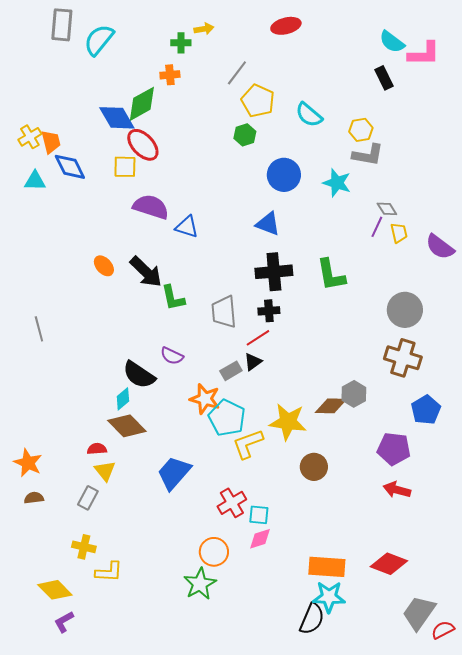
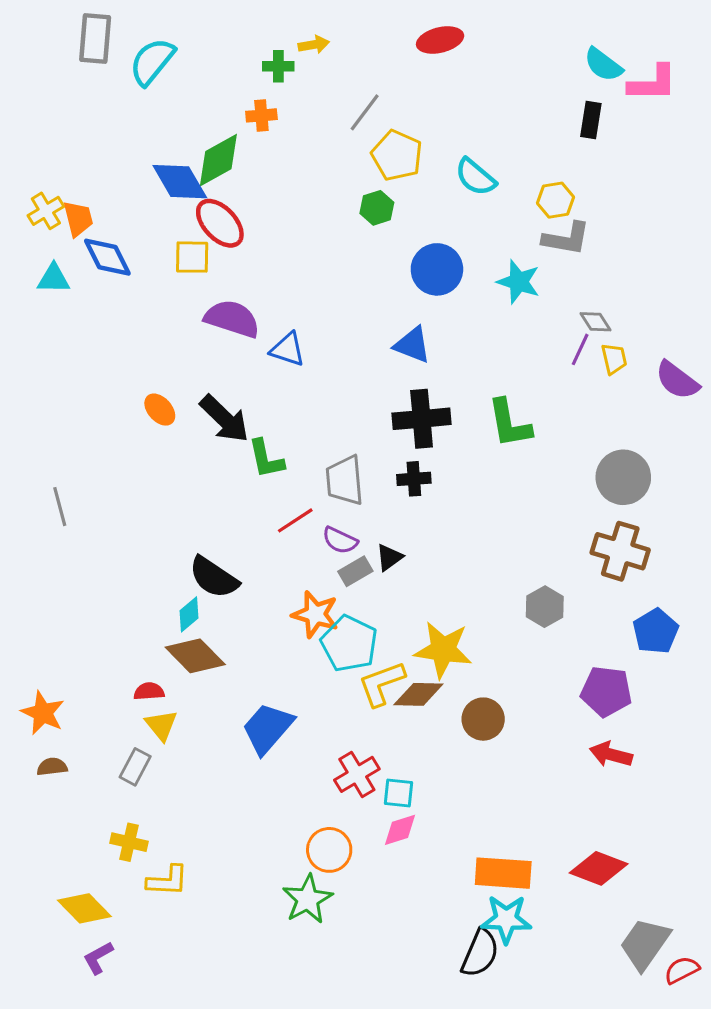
black rectangle: (384, 78) -> (591, 120), turned 35
red line: (258, 338) -> (295, 520), moved
purple semicircle: (172, 356) -> (340, 540), moved
brown diamond: (331, 406) -> (418, 694), moved

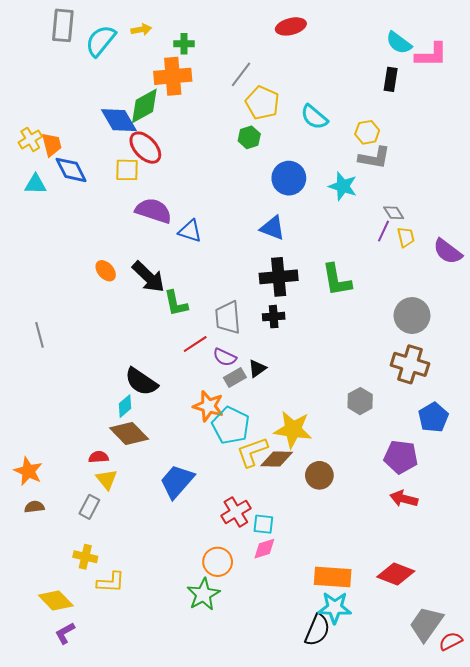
yellow arrow: (314, 45) -> (141, 30), moved
orange cross: (261, 115) -> (173, 76), size x1.8

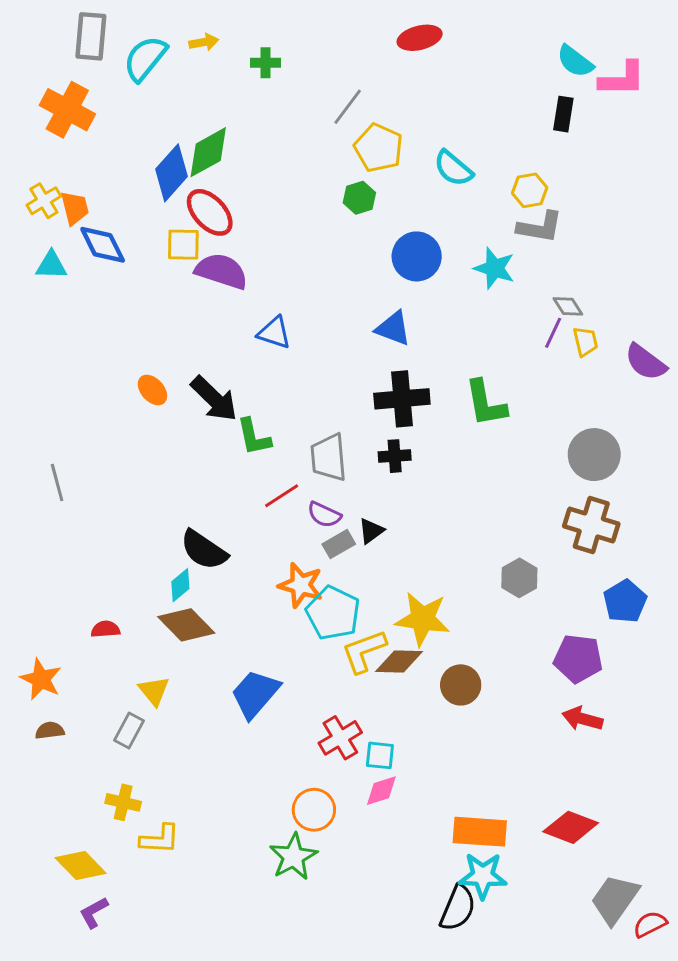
orange cross: (173, 76) -> (67, 110), moved, turned 33
blue diamond: (119, 120) -> (172, 173), turned 72
purple semicircle: (153, 211) -> (221, 271), moved
red semicircle: (99, 457) -> (106, 629), moved

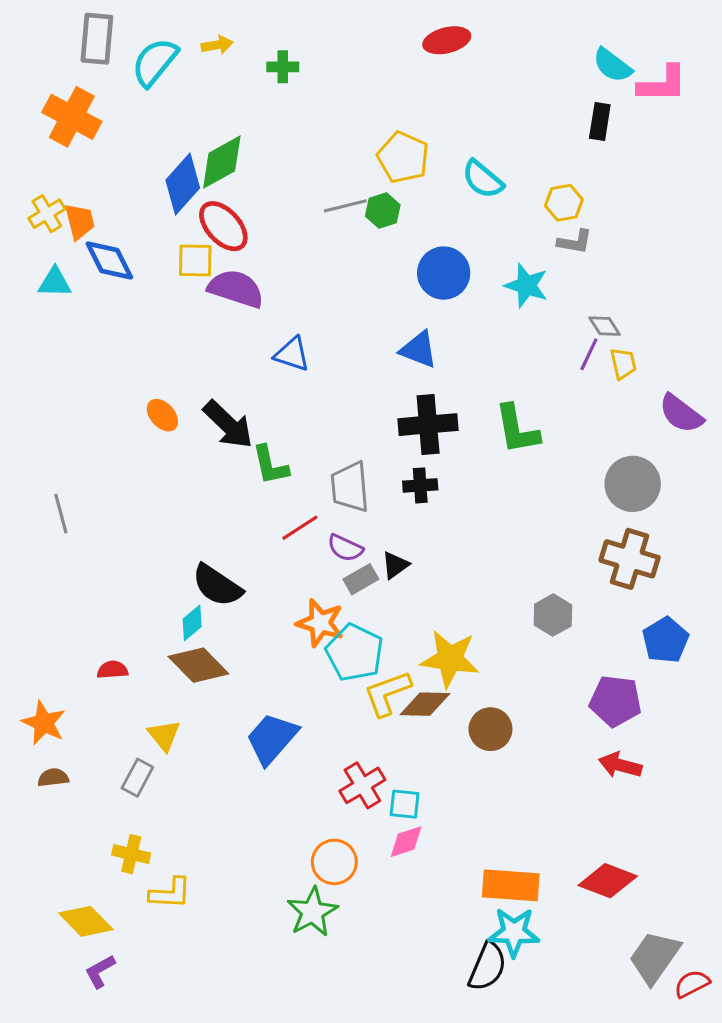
gray line: (348, 107) -> (345, 206), moved, turned 39
gray L-shape: (540, 227) -> (575, 242), size x0.7
purple semicircle: (646, 362) -> (681, 414), moved

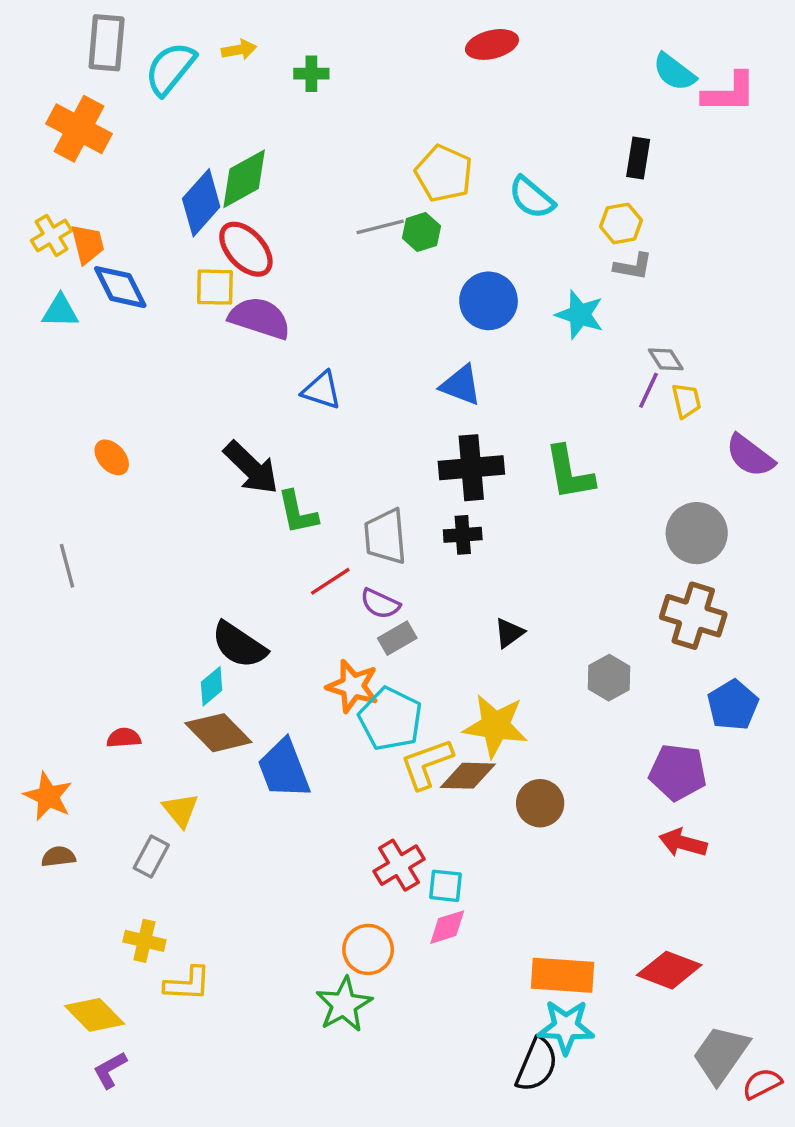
black rectangle: (600, 121) -> (638, 158), moved
orange ellipse: (162, 415) -> (112, 457), moved
black triangle: (395, 565) -> (509, 633), moved
blue trapezoid: (272, 739) -> (284, 769), moved, turned -62

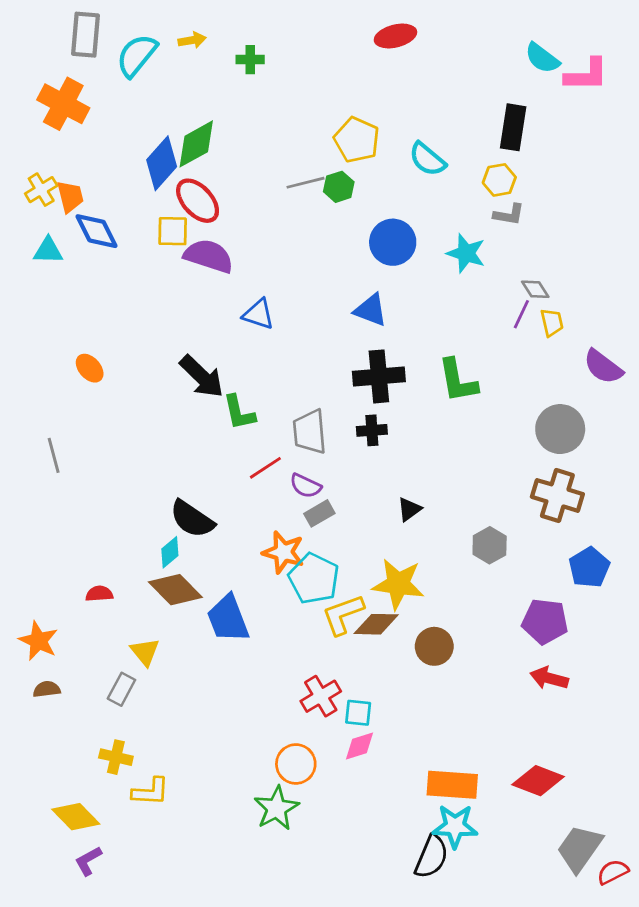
black rectangle: (638, 158) -> (513, 127), size x1.4

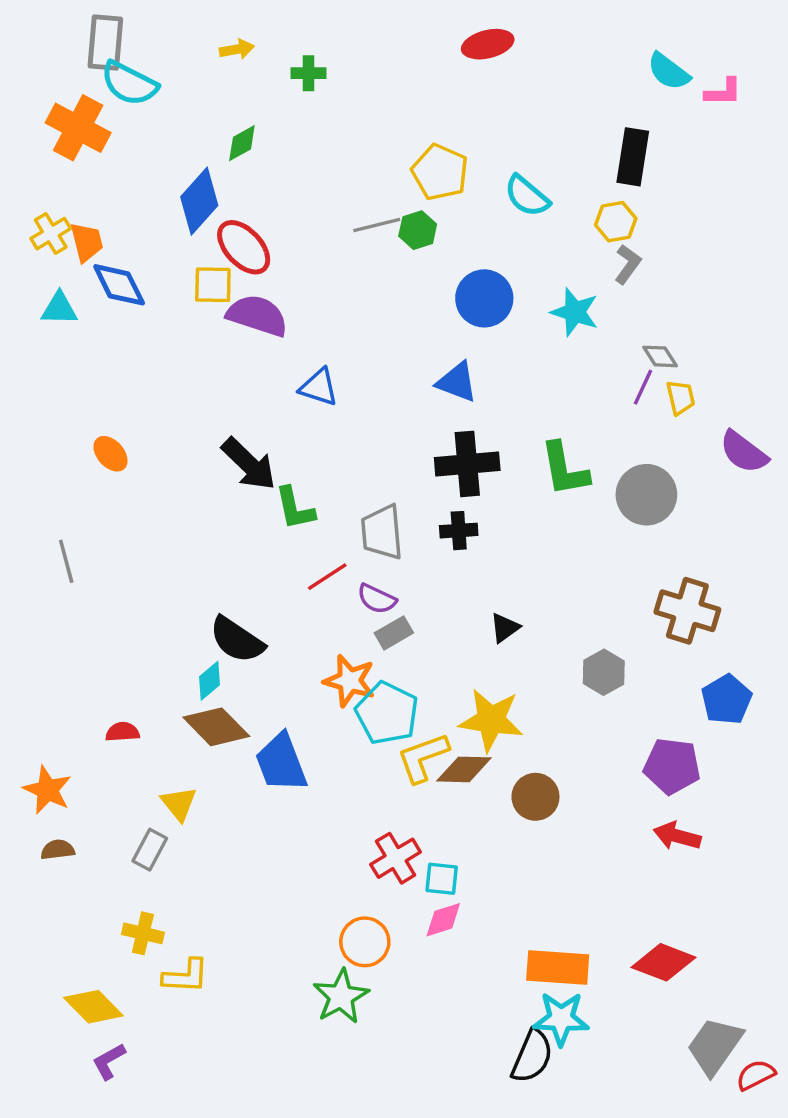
cyan semicircle: (137, 55) -> (129, 83), moved, turned -102
pink L-shape: (586, 75) -> (723, 92), size x0.7
green diamond: (196, 144) -> (242, 143), moved, size x0.6
gray L-shape: (509, 215) -> (628, 264), turned -64
gray circle: (560, 429) -> (646, 495), moved

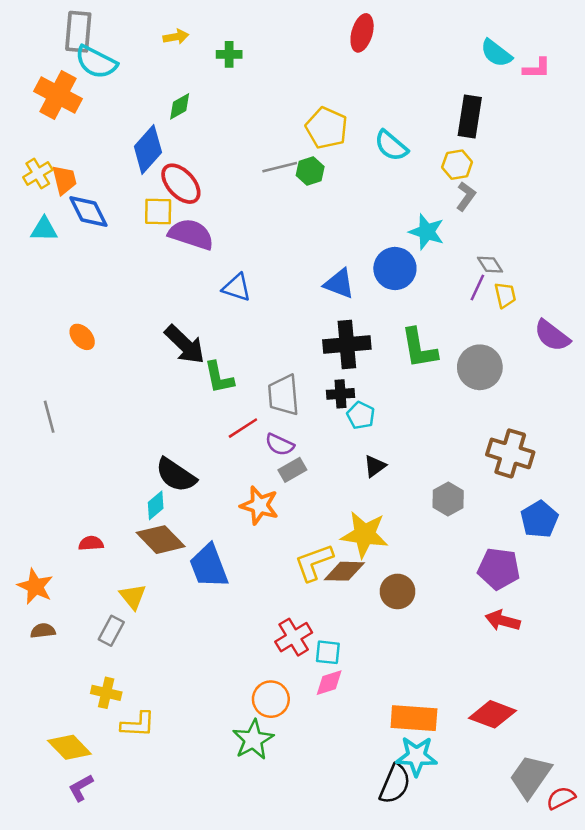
red ellipse: (488, 44) -> (362, 33), turned -60
blue circle: (484, 298) -> (395, 268), moved
cyan pentagon: (387, 713) -> (361, 415), moved, size x0.6

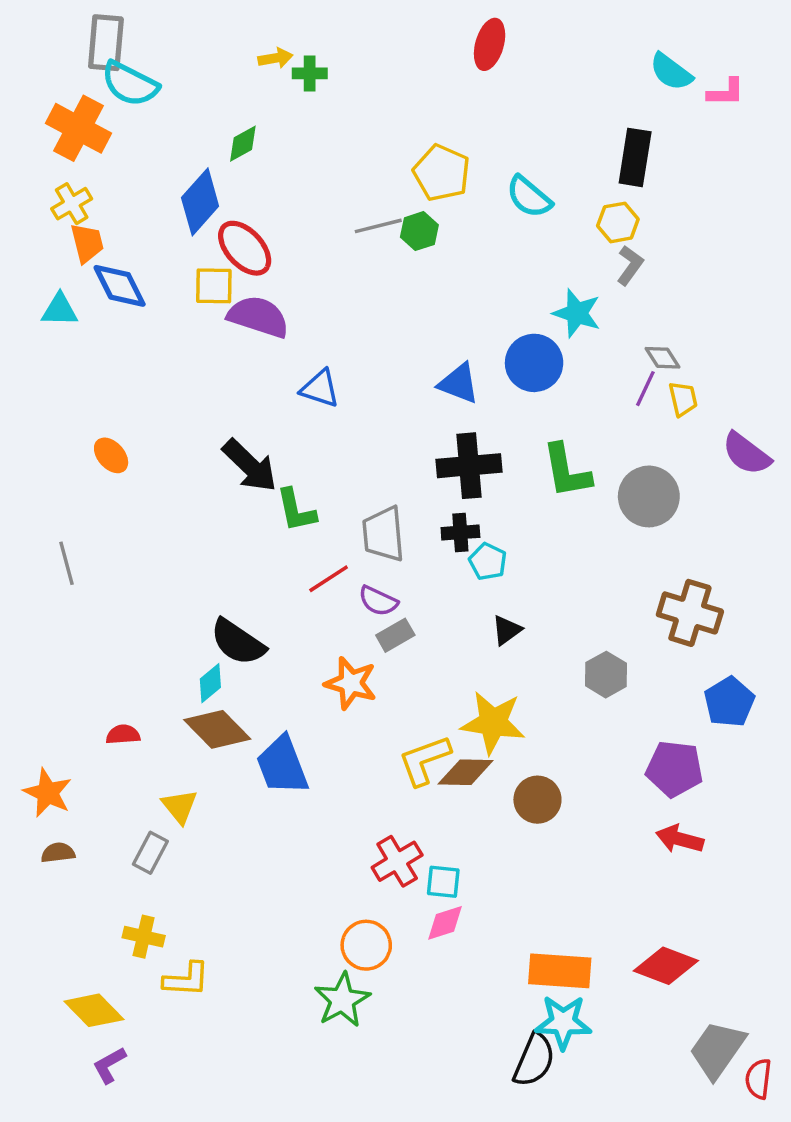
yellow arrow: (176, 37) -> (275, 58), moved
yellow cross: (38, 173) -> (72, 204), moved
red semicircle: (561, 798) -> (758, 1079), turned -56

